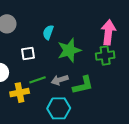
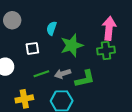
yellow cross: (20, 93) -> (24, 99), moved

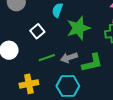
white square: (32, 48) -> (37, 31), turned -32

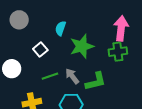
gray arrow: (69, 58) -> (72, 76), turned 70

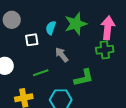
green star: (82, 46) -> (76, 24), moved
white square: (40, 50) -> (32, 40), moved, turned 32
gray arrow: (72, 76) -> (62, 55), moved

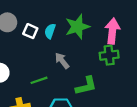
white square: (32, 40) -> (30, 31), moved, turned 32

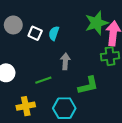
green star: (77, 27) -> (97, 23), moved
gray arrow: (62, 61) -> (65, 61), turned 42

